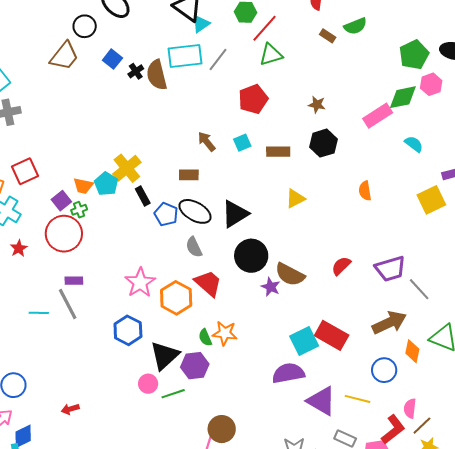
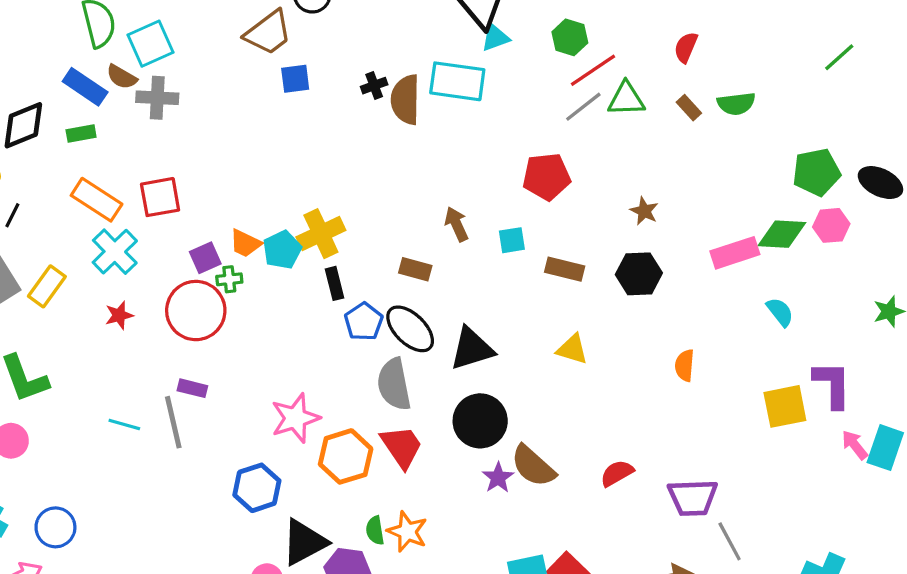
green triangle: (271, 55) -> (626, 99), moved
blue square: (112, 59) -> (295, 79), moved, turned 30
gray line: (218, 59) -> (583, 107), moved
yellow triangle: (295, 199) -> (572, 349), turned 30
gray semicircle: (194, 247) -> (394, 384), size x1.5

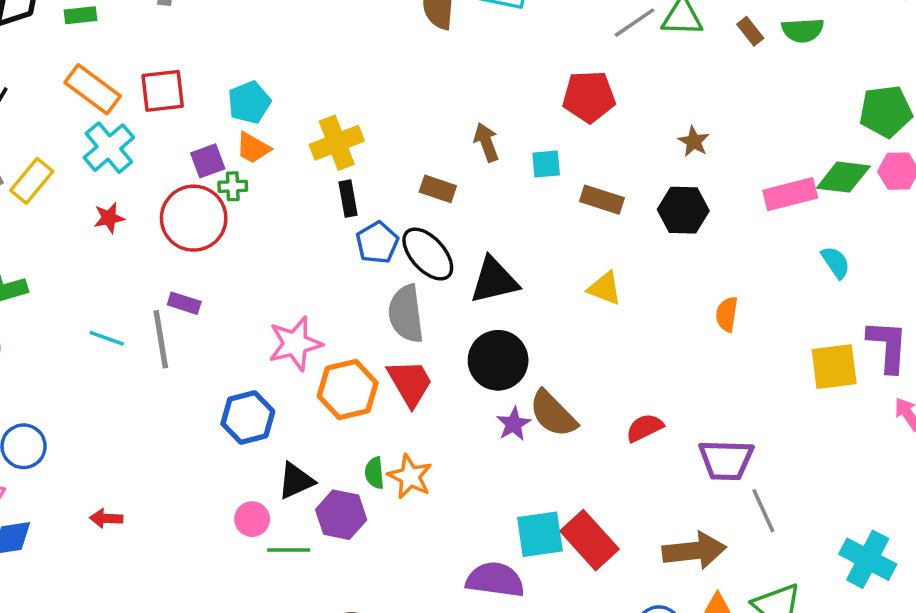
cyan pentagon: (282, 250) -> (249, 102), moved
black triangle: (304, 542) -> (296, 481), size x0.7

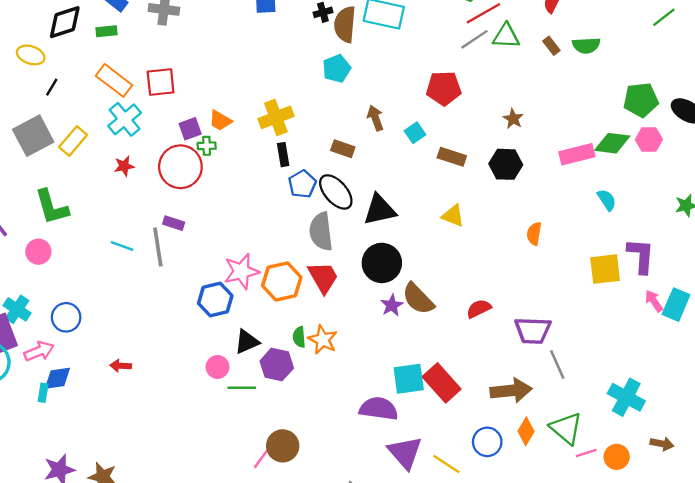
cyan pentagon: (249, 102) -> (337, 69), moved
cyan square: (546, 164) -> (415, 133), turned -30
pink star: (295, 344) -> (241, 271), moved

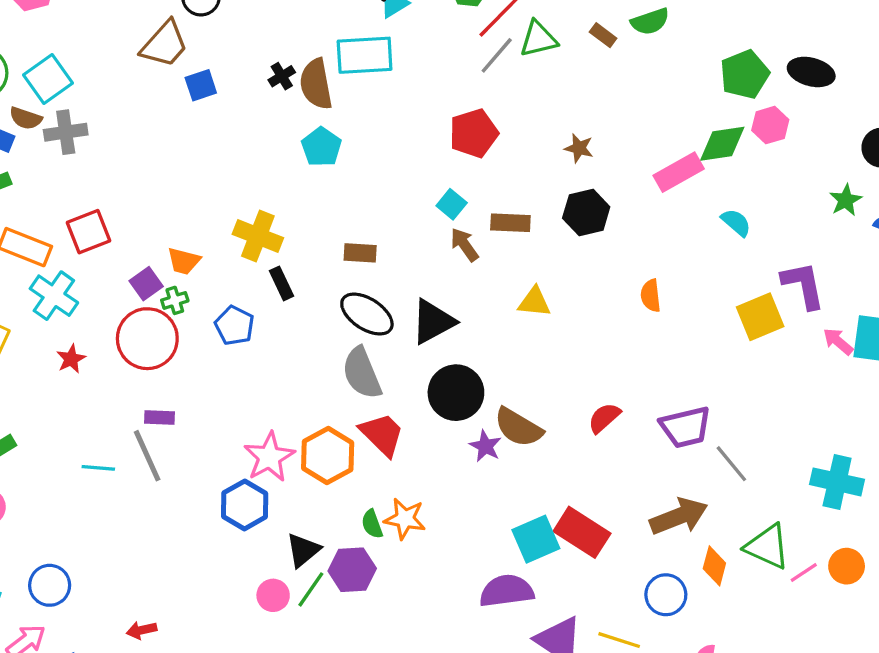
yellow cross: (276, 117) -> (258, 236), turned -32
brown arrow: (375, 118) -> (464, 245), moved
blue pentagon: (302, 184) -> (234, 326), moved
green line: (242, 388) -> (311, 589), moved, turned -40

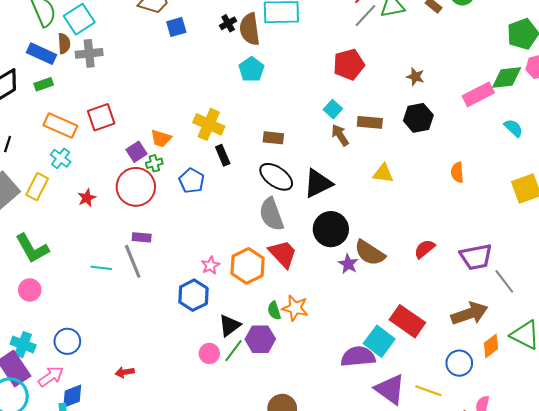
brown semicircle: (26, 118) -> (64, 44), turned -114
cyan cross: (54, 296) -> (61, 158), moved, size x0.7
pink star: (269, 457) -> (210, 265), size x0.6
cyan square: (536, 539) -> (379, 341), moved, turned -32
orange diamond: (714, 566) -> (491, 346), turned 35

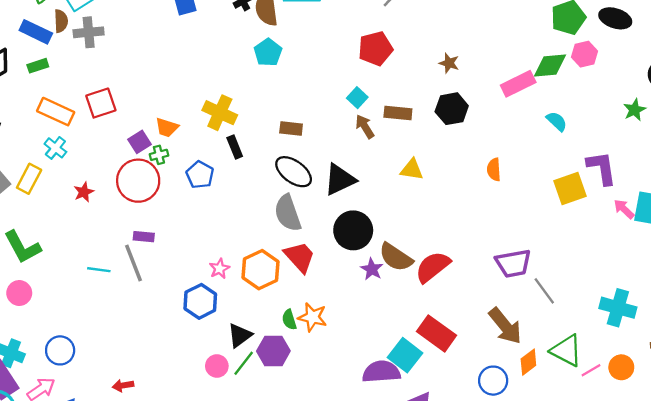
red semicircle: (425, 249) -> (433, 267), moved, size x1.5
brown arrow: (469, 314) -> (505, 326), turned 69

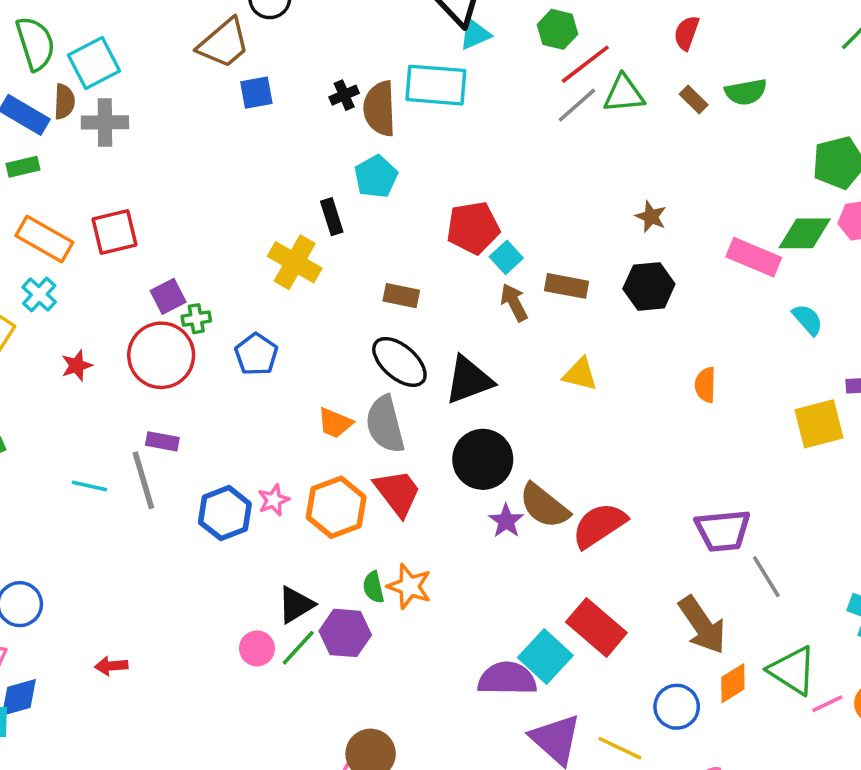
red pentagon: (376, 49) -> (473, 228), moved
pink rectangle: (518, 84) -> (754, 257), turned 44
orange trapezoid: (167, 127) -> (335, 423), moved
black rectangle: (235, 147) -> (332, 217), moved
blue hexagon: (200, 301) -> (225, 513), moved

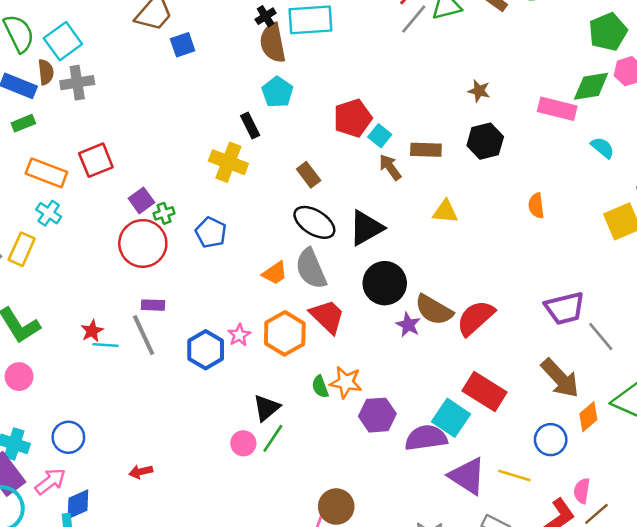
black cross: (344, 95) -> (266, 16), moved
brown rectangle: (401, 296) -> (309, 175), turned 50
red star: (77, 365) -> (92, 331), moved
orange trapezoid: (335, 423) -> (275, 273), turned -48
purple hexagon: (345, 633) -> (377, 415), moved

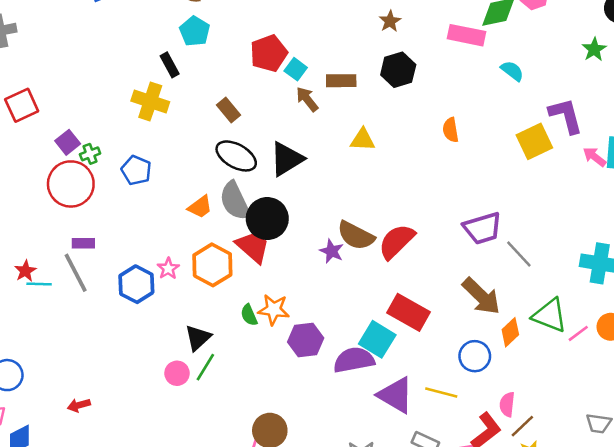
brown star: (479, 91) -> (390, 21), turned 30
black circle: (385, 283) -> (267, 219), moved

